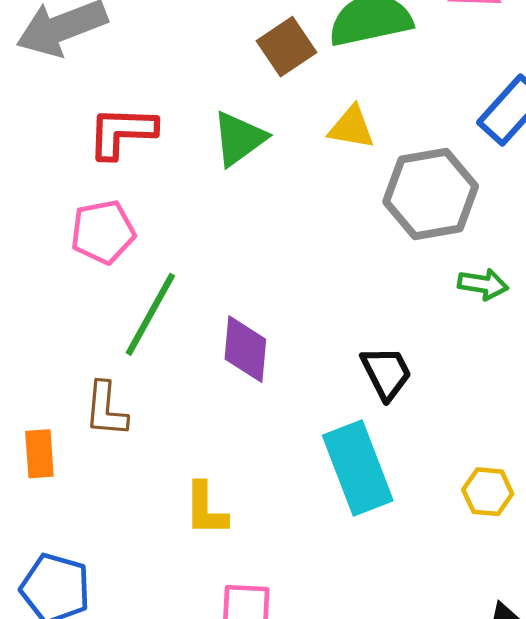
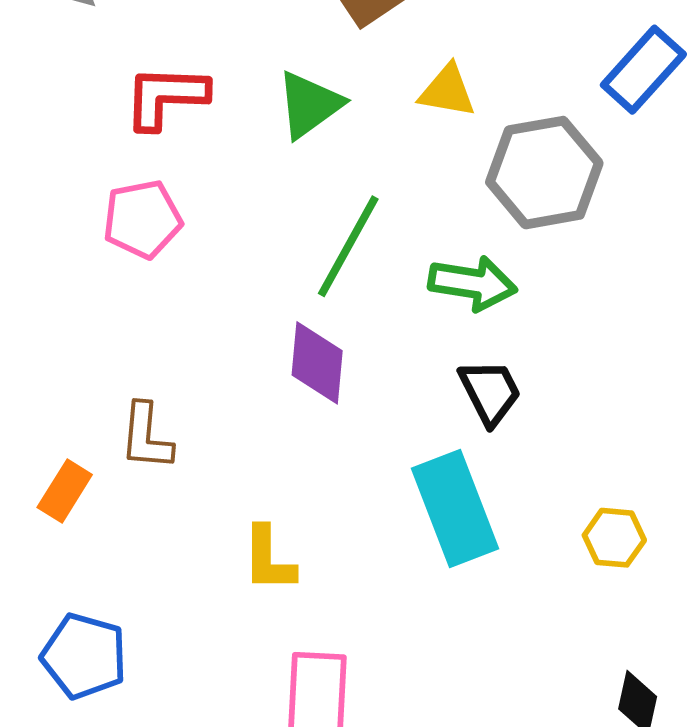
green arrow: (483, 284) -> (473, 283), moved, size x1.4
green line: (150, 314) -> (348, 246), moved
orange rectangle: (39, 454) -> (65, 491), turned 36

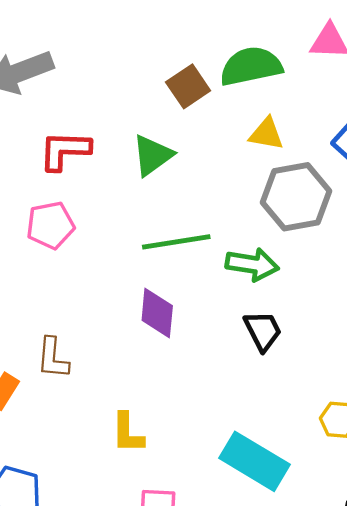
yellow triangle: (447, 91) -> (266, 134), moved
green line: (348, 246) -> (176, 242), turned 52
cyan rectangle: (455, 509) -> (254, 461), moved, turned -38

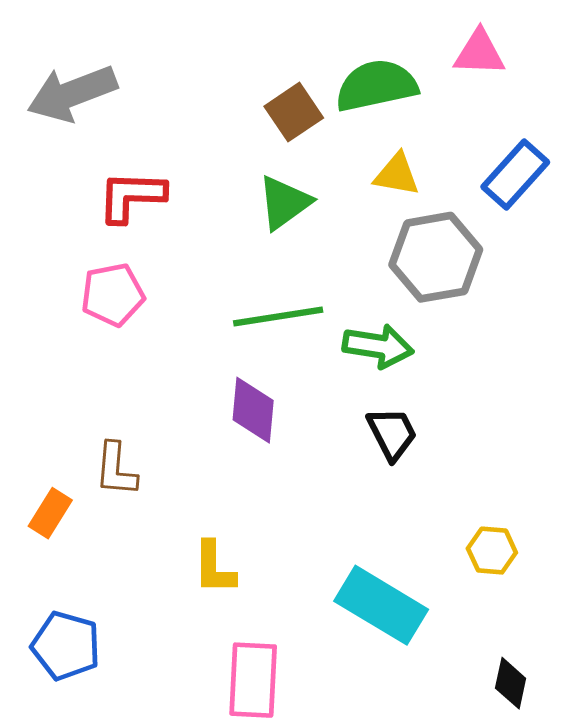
green triangle: (152, 155) -> (284, 203), moved

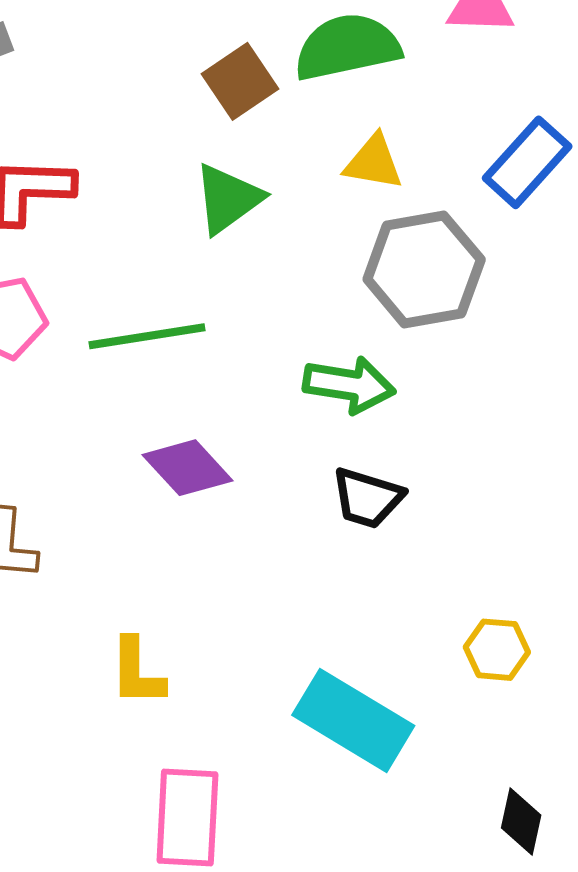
green line: (278, 316) -> (147, 336), moved
purple diamond: (253, 410) -> (187, 468), turned -48
black trapezoid: (392, 434) -> (367, 498), turned 134

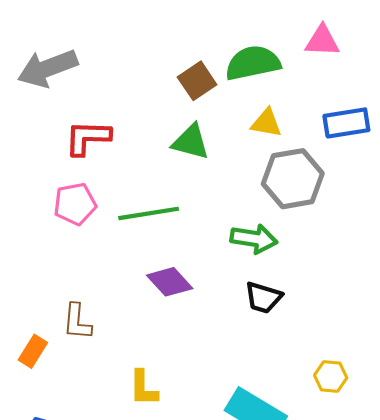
blue rectangle: (527, 162) -> (346, 123), turned 39
green triangle: (228, 199) -> (191, 142), turned 51

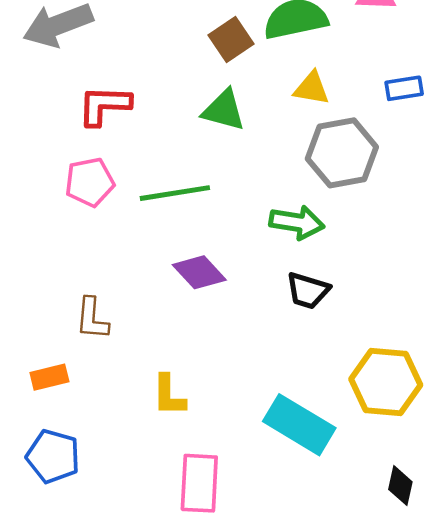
blue rectangle: (346, 123) -> (404, 88), size x0.7
orange rectangle: (33, 351) -> (49, 377), moved, turned 44
yellow hexagon: (331, 376) -> (386, 382), size x1.8

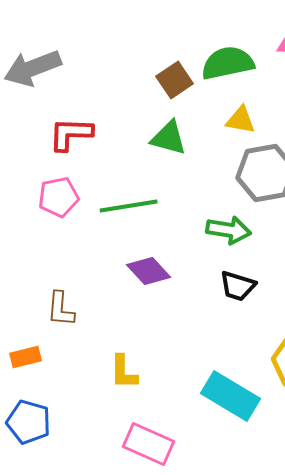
pink rectangle: (199, 483) -> (149, 444), turned -69

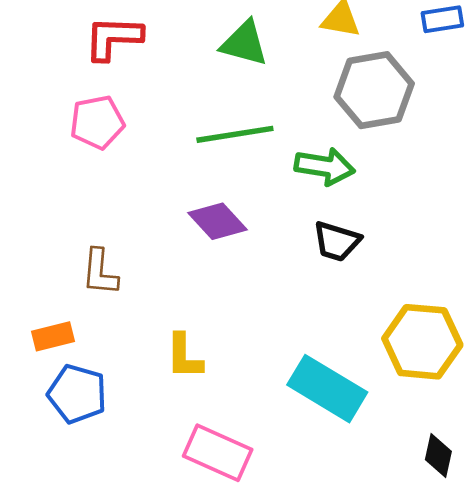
green line: (129, 206) -> (235, 134), moved
blue pentagon: (29, 422) -> (77, 394), moved

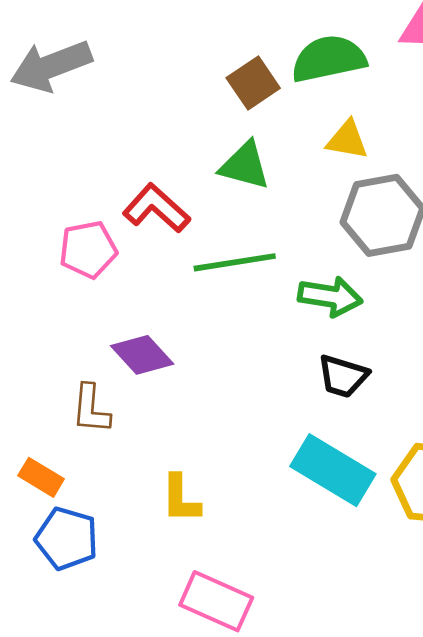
red L-shape: (113, 38) -> (156, 208), moved, turned 40
purple diamond: (218, 221) -> (142, 355), moved
orange rectangle: (53, 336) -> (41, 477), turned 45
cyan rectangle: (327, 389) -> (333, 470), moved

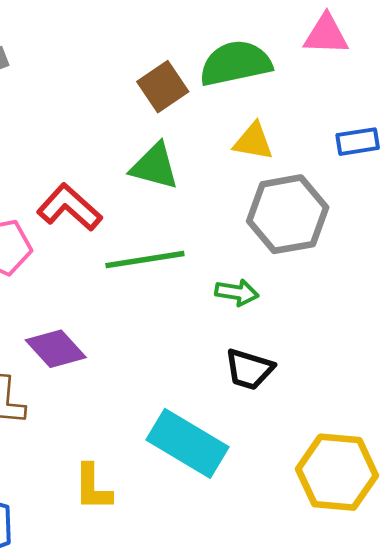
green arrow: (330, 297) -> (237, 292), size x0.7
cyan rectangle: (333, 470) -> (187, 443), moved

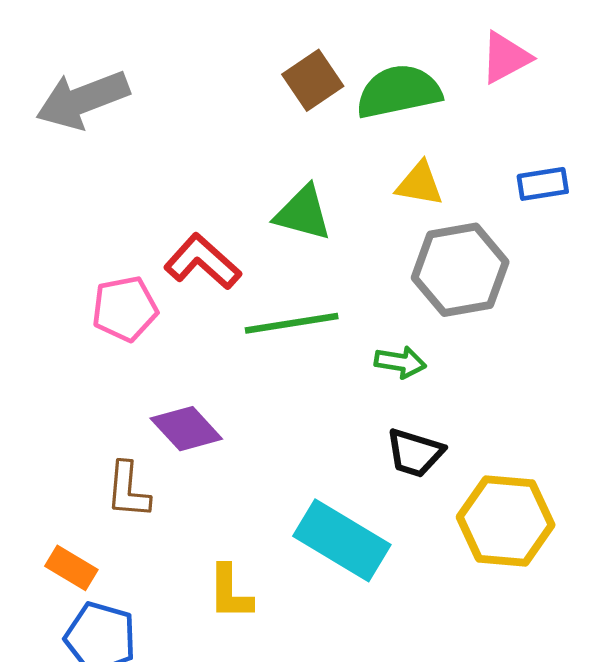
pink triangle: (326, 34) -> (506, 58), turned -30
brown square: (163, 87) -> (313, 80), moved
yellow hexagon: (337, 472) -> (506, 521), moved

